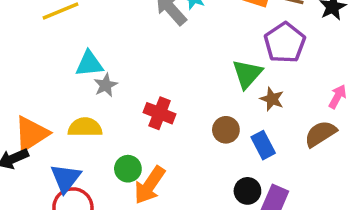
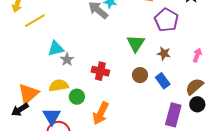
green triangle: (247, 74) -> (136, 43), moved
pink arrow: (337, 97) -> (197, 55), moved
brown semicircle: (320, 134) -> (194, 87), moved
green circle: (128, 169) -> (77, 97), moved
black circle: (247, 191) -> (197, 104), moved

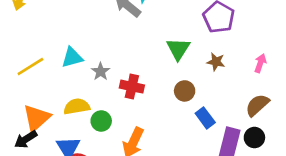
yellow line: (35, 21) -> (30, 66), moved
gray star: (67, 59) -> (101, 72), moved
blue rectangle: (163, 81) -> (205, 118), moved
black circle: (197, 104) -> (254, 138), moved

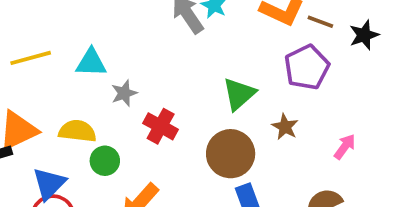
brown circle: (185, 91) -> (231, 154), size x1.6

